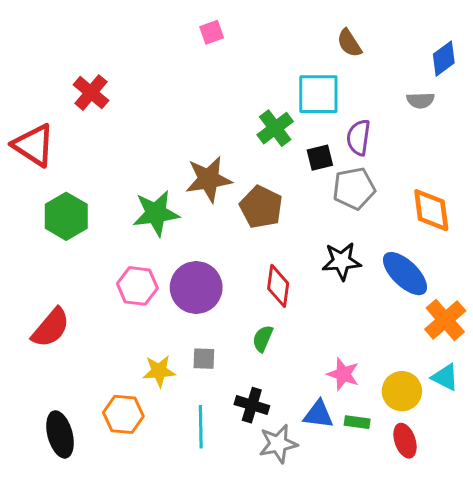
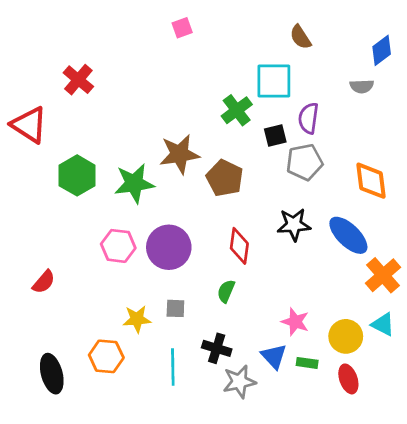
green hexagon: (66, 216) -> (77, 175), moved
red semicircle: (51, 328) -> (44, 282), size x0.7
blue triangle: (318, 414) -> (274, 356), turned 40

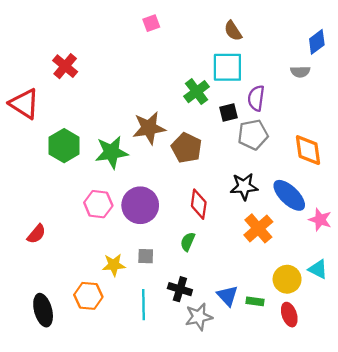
brown semicircle: (301, 37) -> (233, 31), moved
orange cross: (383, 275) -> (258, 228), moved
pink star: (295, 322) -> (320, 220), moved

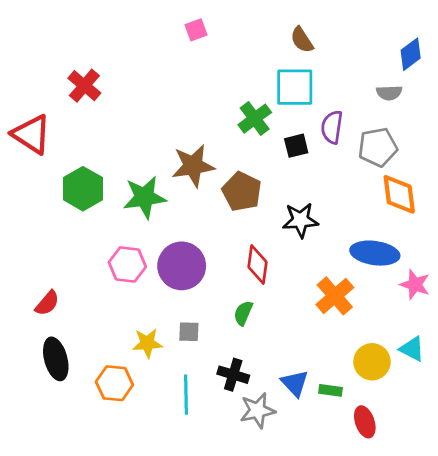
gray pentagon: (253, 135) -> (378, 147), moved
black star: (244, 186) -> (300, 220), moved
blue ellipse: (289, 195) -> (375, 253), turned -36
black ellipse: (43, 310) -> (56, 359), moved
red ellipse: (289, 315) -> (365, 422), moved

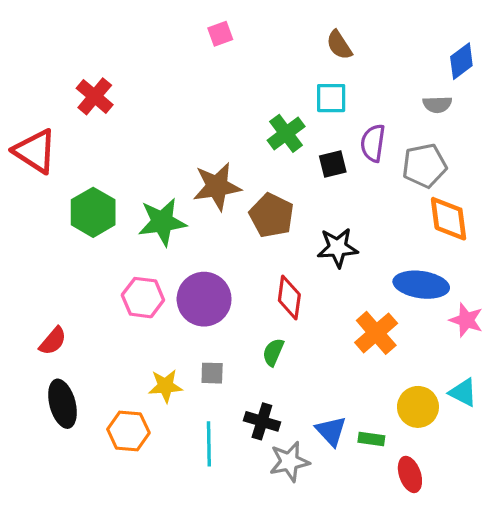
cyan square: (295, 87) -> (331, 98), size x0.7

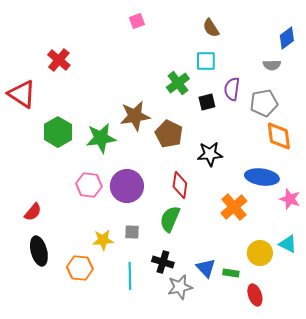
green semicircle: (273, 352) -> (170, 219), size x1.5

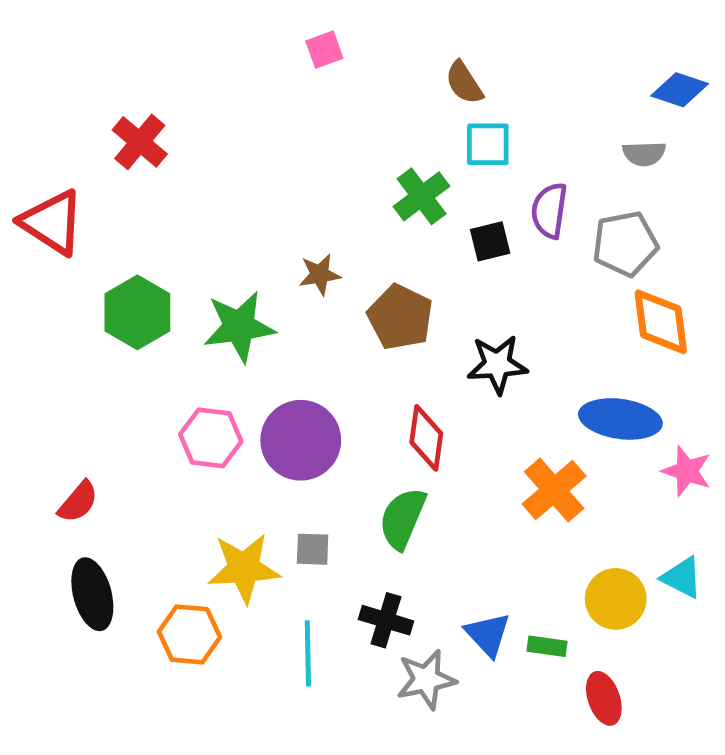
brown semicircle: (211, 28) -> (464, 83), moved
blue diamond: (287, 38) -> (680, 90), turned 55
brown star: (135, 116) -> (320, 274), size x0.6
yellow star: (103, 240) -> (244, 568), size x1.4

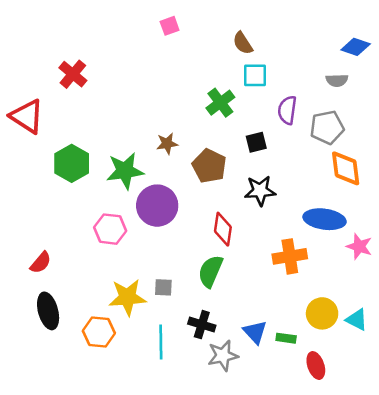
black square: (490, 241) -> (256, 142), moved
purple circle: (301, 440) -> (157, 206), moved
orange cross: (554, 490) -> (290, 256), turned 32
cyan triangle: (682, 578) -> (357, 320), moved

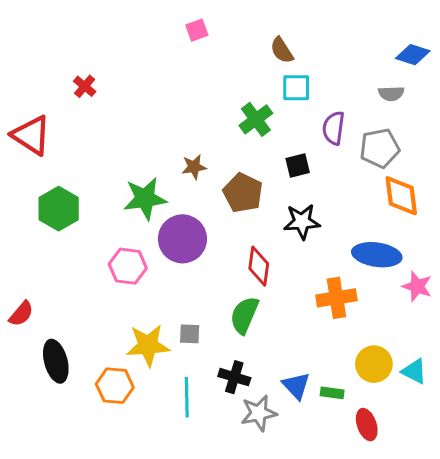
red cross: (73, 74) -> (85, 86), size x0.7
green hexagon: (72, 163) -> (59, 209), moved
red semicircle: (41, 263) -> (21, 314), moved

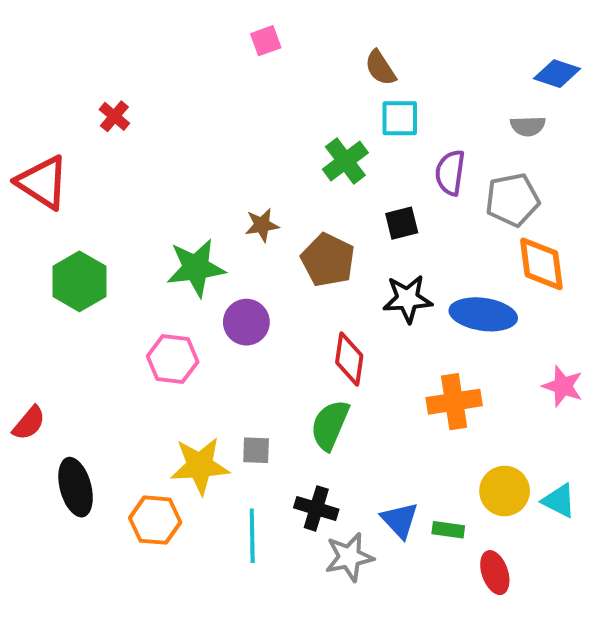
purple circle: (182, 239) -> (246, 322), size x0.7
blue ellipse: (377, 255) -> (483, 314), moved

